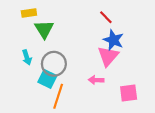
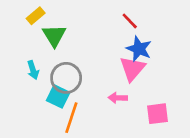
yellow rectangle: (29, 13) -> (36, 16), turned -32

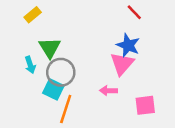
red line: (130, 21) -> (134, 12), moved
green triangle: (54, 36) -> (50, 48), moved

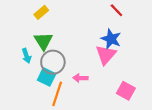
yellow rectangle: (33, 15) -> (41, 12), moved
pink arrow: (109, 91) -> (80, 78), moved
pink square: (145, 105) -> (126, 91), turned 36

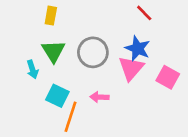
yellow rectangle: (41, 12) -> (51, 16), turned -40
gray circle: (53, 62) -> (93, 52), moved
pink square: (126, 91) -> (168, 77), moved

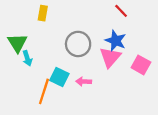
green triangle: (53, 51) -> (17, 43), moved
cyan square: (57, 96) -> (59, 77), moved
orange line: (71, 117) -> (44, 91), moved

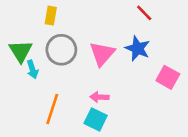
gray circle: (78, 44) -> (61, 50), moved
pink triangle: (110, 57) -> (102, 54), moved
cyan square: (59, 77) -> (96, 119), moved

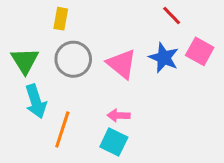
pink triangle: (102, 54) -> (122, 64), turned -32
cyan arrow: (32, 69) -> (36, 101), moved, size x1.5
pink square: (168, 77) -> (200, 51), moved

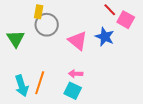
pink square: (200, 51) -> (126, 20), moved
gray circle: (73, 59) -> (47, 25), moved
cyan arrow: (36, 101) -> (22, 86), moved

